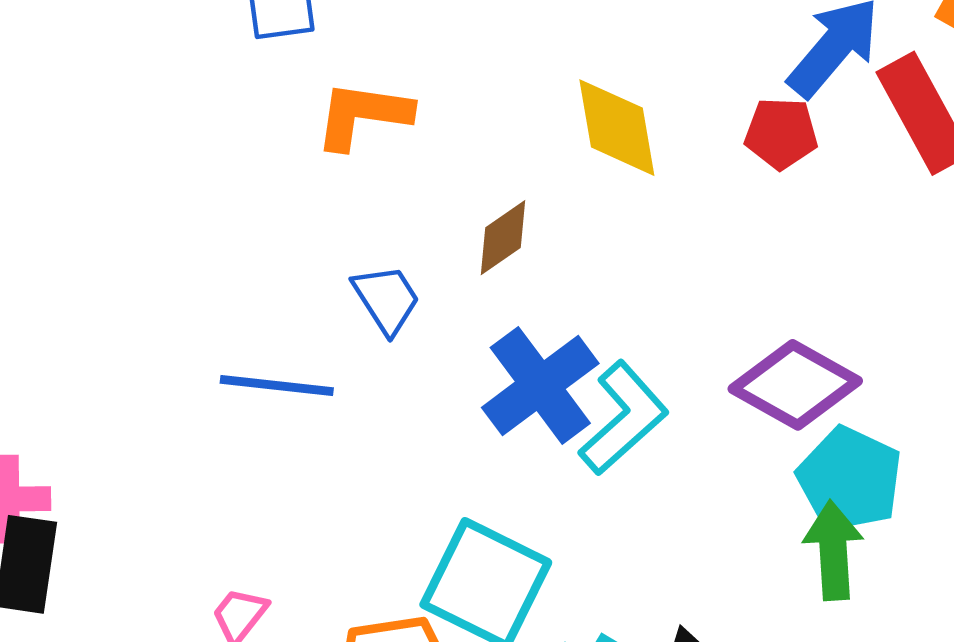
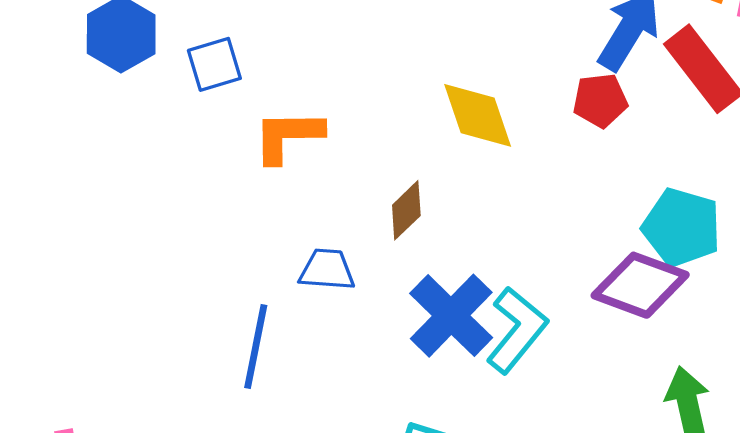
blue trapezoid: (386, 299) -> (327, 270), turned -44
blue line: (277, 385) -> (256, 346), turned -76
cyan pentagon: (850, 479) -> (682, 227), moved

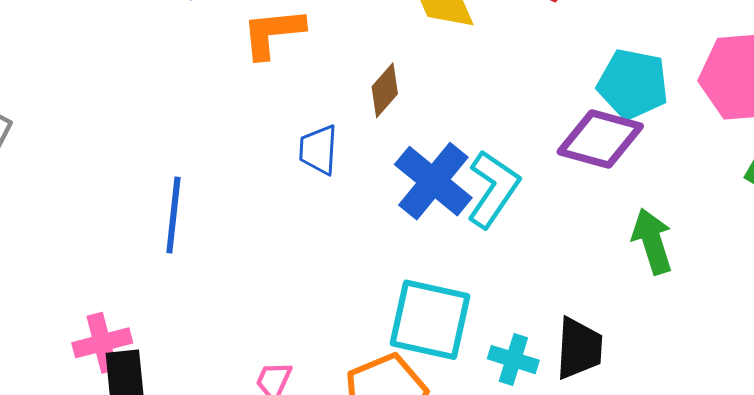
blue trapezoid: (327, 270) -> (318, 150), turned -86
blue line: (256, 346) -> (173, 215), moved

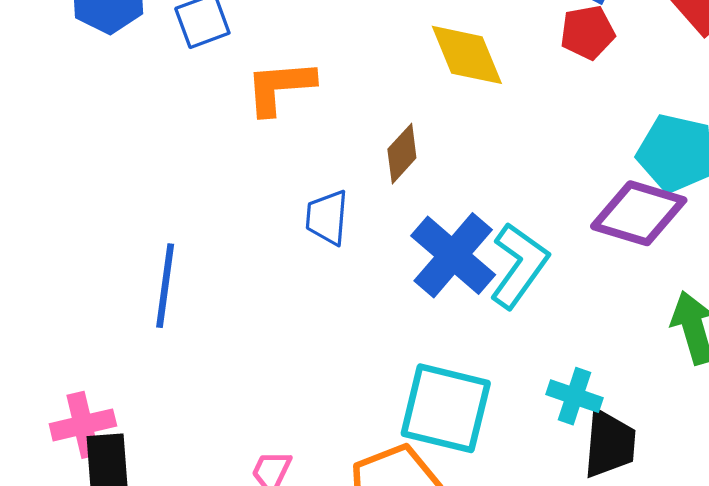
cyan cross: (513, 360) -> (574, 396), moved

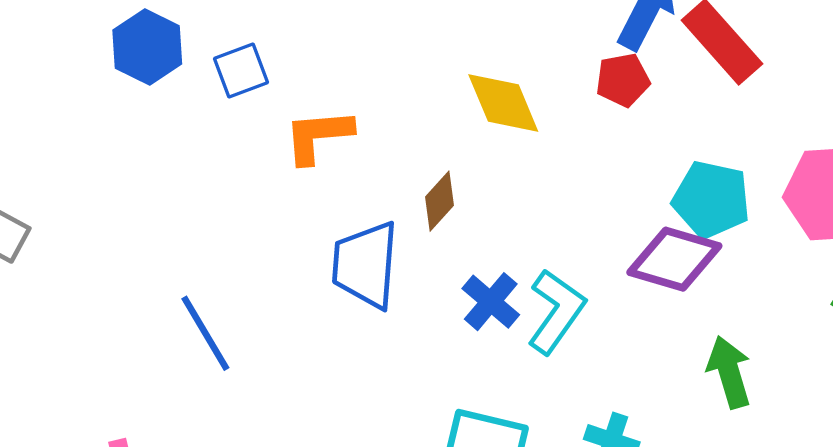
blue trapezoid: (327, 217) -> (365, 265), size x1.6
blue cross: (453, 255) -> (491, 302), size x0.7
blue line: (165, 286) -> (205, 333), turned -38

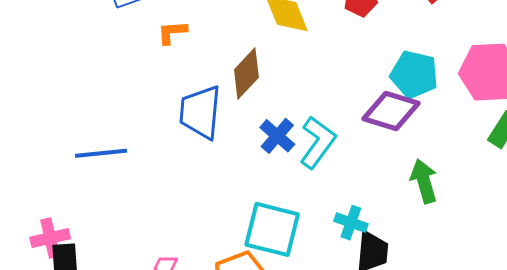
orange L-shape: (318, 136) -> (172, 32), size x0.7
brown diamond: (439, 201) -> (246, 73), size x1.4
blue line: (205, 333) -> (101, 153), turned -66

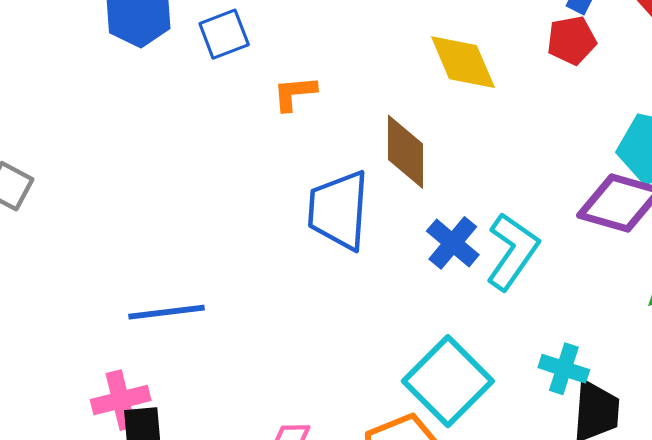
brown diamond: (246, 73) -> (405, 152), turned -42
blue line: (101, 153) -> (166, 312), moved
cyan square: (272, 229) -> (448, 381), turned 32

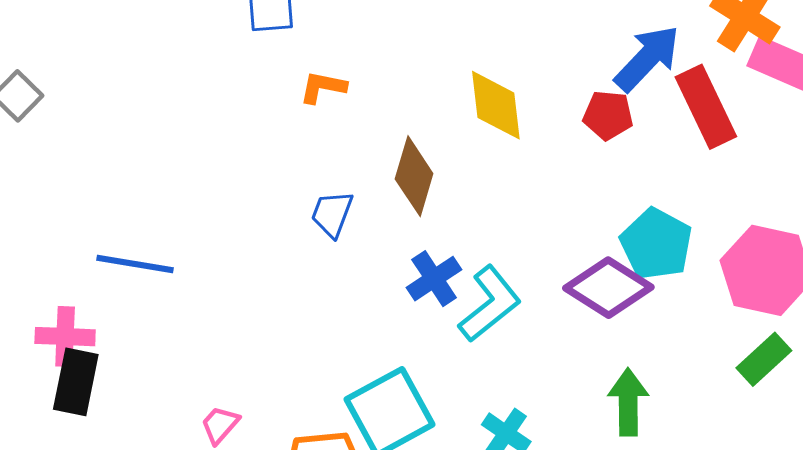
blue trapezoid: (339, 210) -> (332, 214), size x0.6

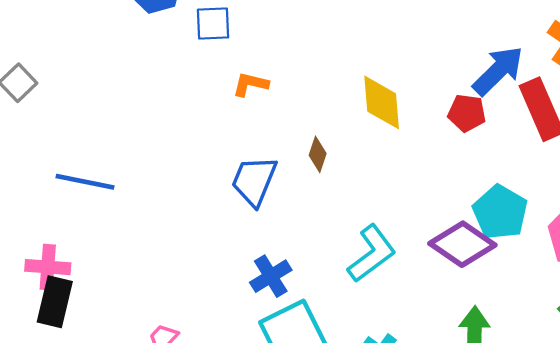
brown diamond: (414, 176) -> (318, 154), size x0.6
blue trapezoid: (332, 214) -> (254, 181), size x1.4
blue line: (135, 264) -> (85, 182), moved
blue cross: (434, 279) -> (271, 276), moved

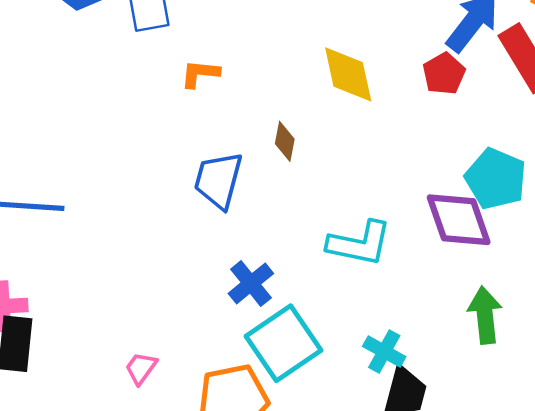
red pentagon: (467, 113) -> (444, 74), turned -30
purple diamond: (462, 244) -> (459, 220), turned 44
cyan L-shape: (372, 254) -> (359, 243), turned 56

